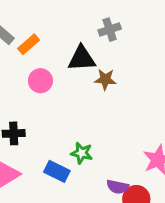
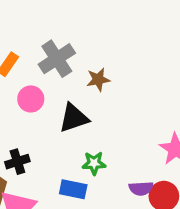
gray cross: (110, 30) -> (57, 59), moved, size x1.5
black triangle: (82, 58) -> (74, 118), moved

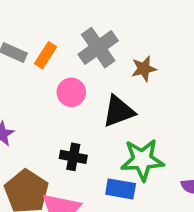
black cross: (17, 162) -> (73, 157), moved, turned 30
green star: (94, 163) -> (142, 160), size x1.6

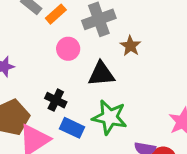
brown star: (144, 69) -> (130, 46), turned 30
blue rectangle: (121, 189) -> (72, 128), moved

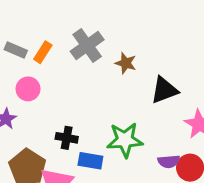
pink circle: (68, 49) -> (28, 89), moved
black triangle: (101, 74) -> (164, 90), moved

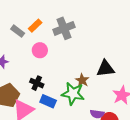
gray rectangle: (16, 50) -> (18, 31), moved
brown star: (126, 63) -> (82, 80), moved
pink circle: (28, 89) -> (40, 50), moved

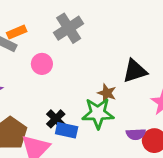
orange rectangle: (35, 26) -> (17, 32), moved, turned 32
black cross: (37, 83) -> (56, 119), moved, turned 32

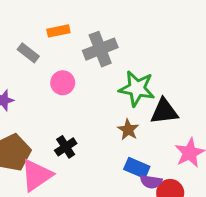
orange rectangle: (17, 32) -> (58, 31), moved
green star: (98, 113) -> (137, 88), moved
blue rectangle: (67, 130) -> (137, 168), moved

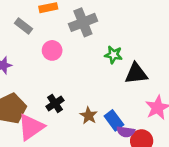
green star: (137, 88) -> (113, 55), size x0.6
brown star: (128, 130) -> (89, 116), moved
blue rectangle: (137, 168) -> (114, 120), turned 30

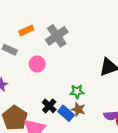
green star: (113, 55) -> (77, 92), moved
blue rectangle: (114, 120) -> (66, 113), moved

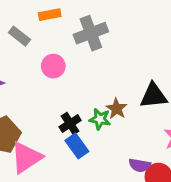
black cross: (49, 106) -> (70, 124), moved
brown star: (78, 109) -> (117, 109), moved

